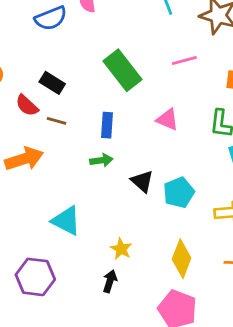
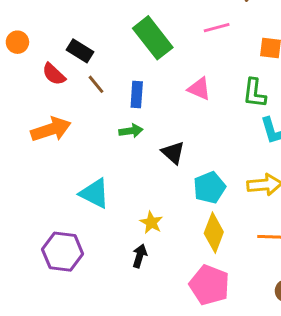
brown line: (56, 121) -> (96, 84), moved, turned 36
cyan pentagon: (179, 193) -> (209, 188), moved

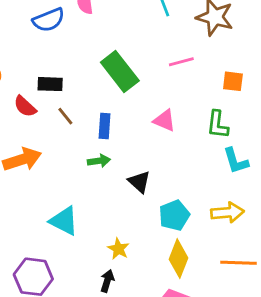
black rectangle: (80, 51) -> (50, 84), turned -30

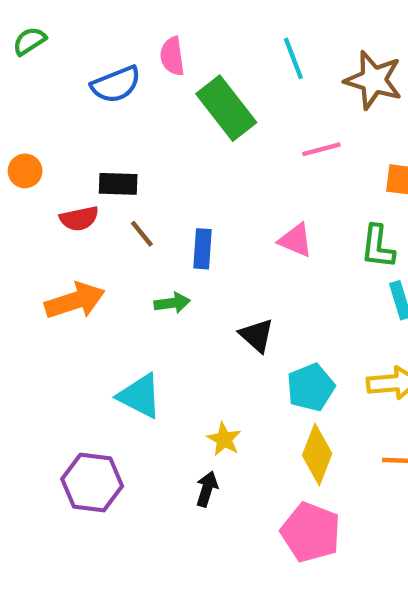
green rectangle: (120, 72) -> (226, 108), moved
red semicircle: (25, 106) -> (79, 219), turned -55
green arrow: (99, 161) -> (172, 303), moved

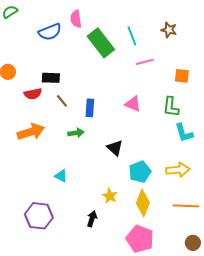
cyan line: (293, 58) -> (132, 36), moved
brown star: (373, 80) -> (169, 30), size x0.6
cyan triangle: (140, 396) -> (61, 176), size x0.6
yellow star: (224, 439) -> (110, 196), moved

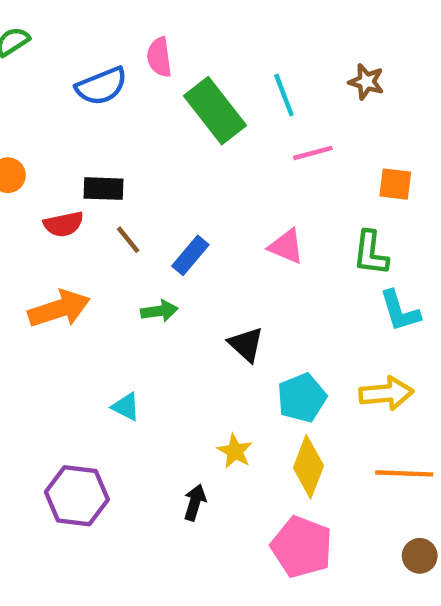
blue rectangle: (90, 108) -> (190, 255), turned 36

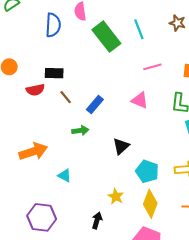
blue semicircle: (101, 86) -> (53, 25), turned -65
pink line: (313, 153) -> (152, 67), moved
orange arrow: (59, 309) -> (33, 151), moved
black triangle: (246, 344) -> (121, 146), turned 36
cyan pentagon: (302, 398) -> (147, 171), turned -30

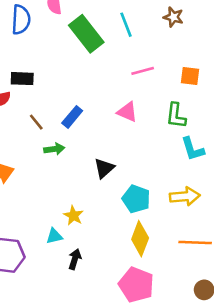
brown line: (66, 97) -> (36, 122), moved
cyan triangle: (65, 176) -> (54, 236), moved, turned -40
yellow star: (116, 196) -> (73, 216), moved

